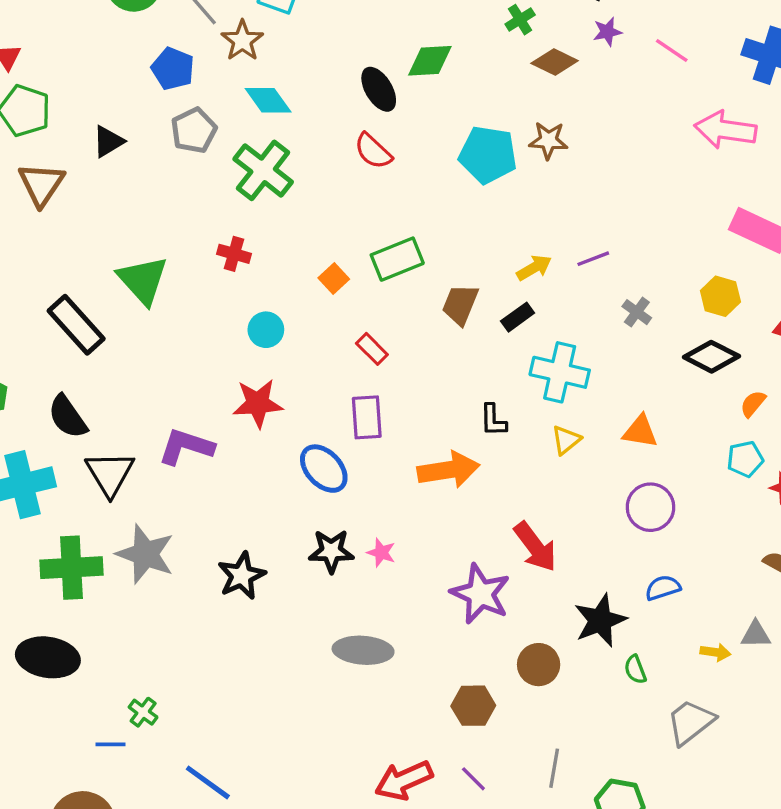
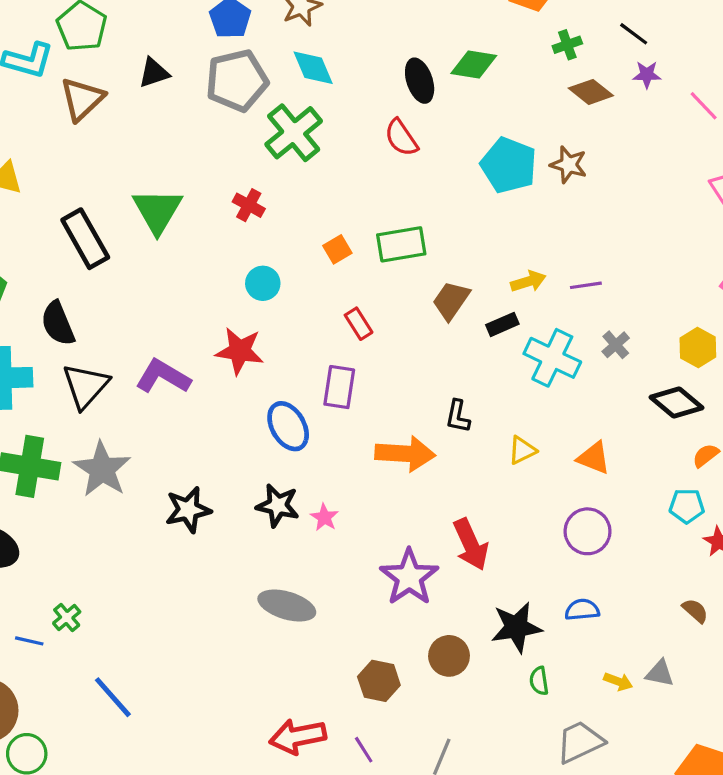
gray pentagon: (194, 130) -> (237, 80), size x1.4
cyan cross: (560, 372) -> (552, 358), moved

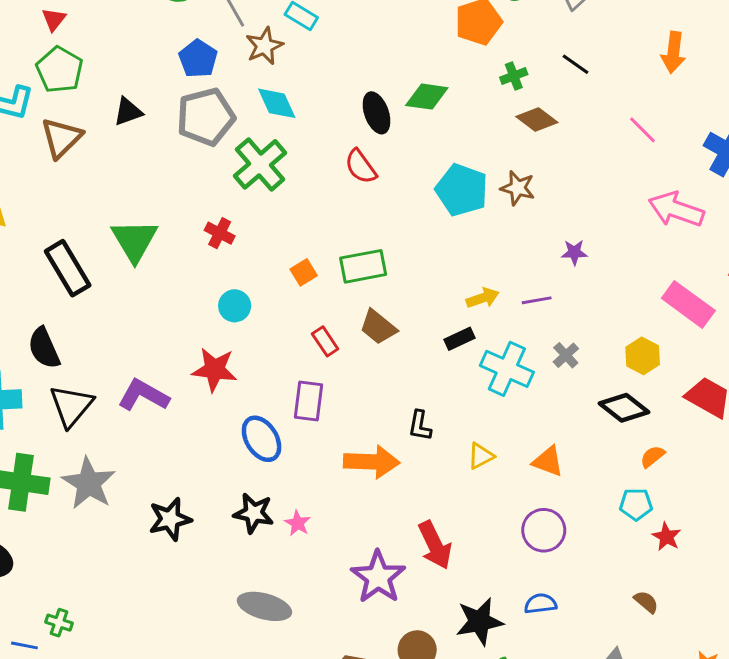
purple star: (647, 75) -> (574, 252), moved
brown trapezoid: (451, 300) -> (378, 327), moved, turned -84
green cross: (67, 617) -> (59, 623), turned -30

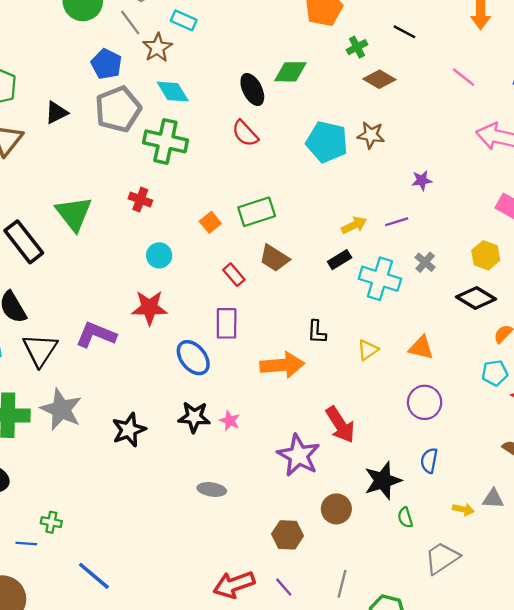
green cross: (260, 164) -> (165, 141), turned -30
blue semicircle: (540, 604) -> (429, 461), turned -65
gray ellipse: (264, 606) -> (212, 489), size x0.7

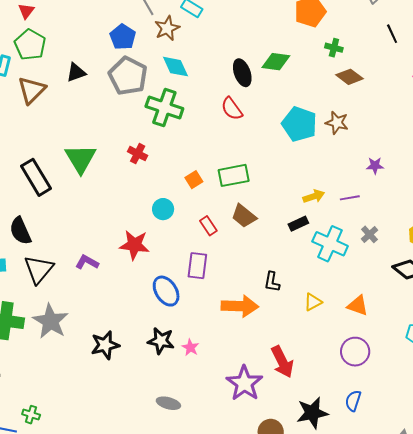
black line: (405, 32) -> (392, 34), moved, turned 30
green cross: (357, 47) -> (334, 48), turned 36
gray pentagon: (118, 109) -> (128, 76), turned -30
cyan circle: (159, 255) -> (163, 209), moved
purple L-shape: (96, 335) -> (87, 262), size x0.7

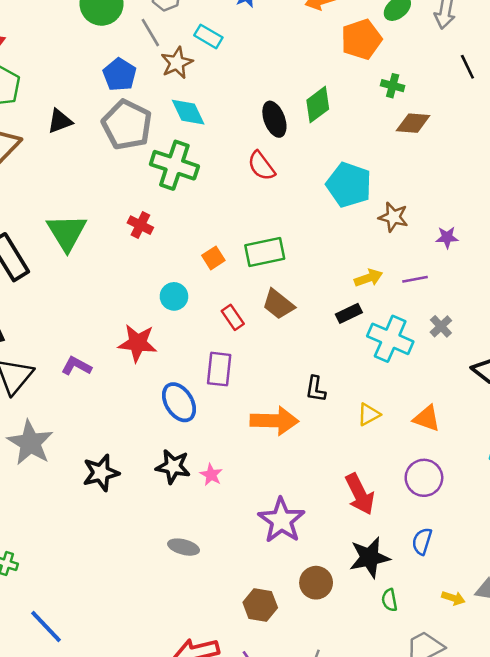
green diamond: (276, 62) -> (318, 105), turned -44
brown diamond: (350, 77) -> (413, 123), turned -32
brown star: (337, 123) -> (393, 217), moved
red arrow: (282, 362) -> (360, 494), moved

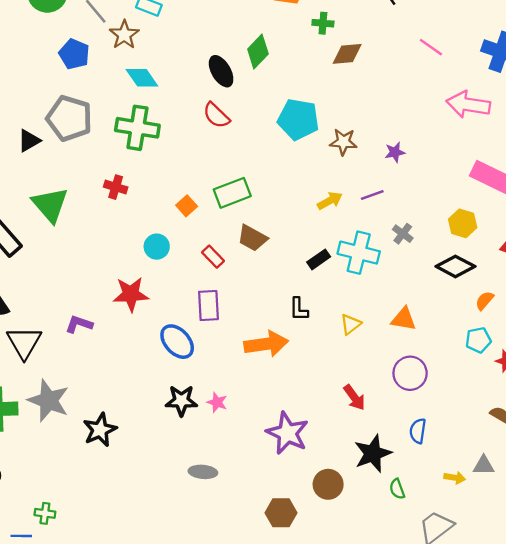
black triangle: (60, 121) -> (29, 141), moved
gray pentagon: (127, 125) -> (69, 118), moved
black rectangle: (349, 313) -> (319, 259), moved
black star: (101, 473) -> (100, 430), moved
red arrow: (360, 494) -> (354, 398), size x0.7

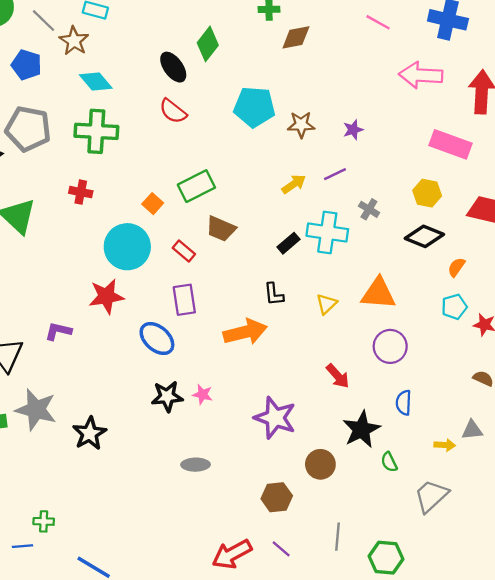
cyan circle: (157, 247) -> (127, 247), size x1.8
orange triangle: (404, 319) -> (378, 294), size x1.4

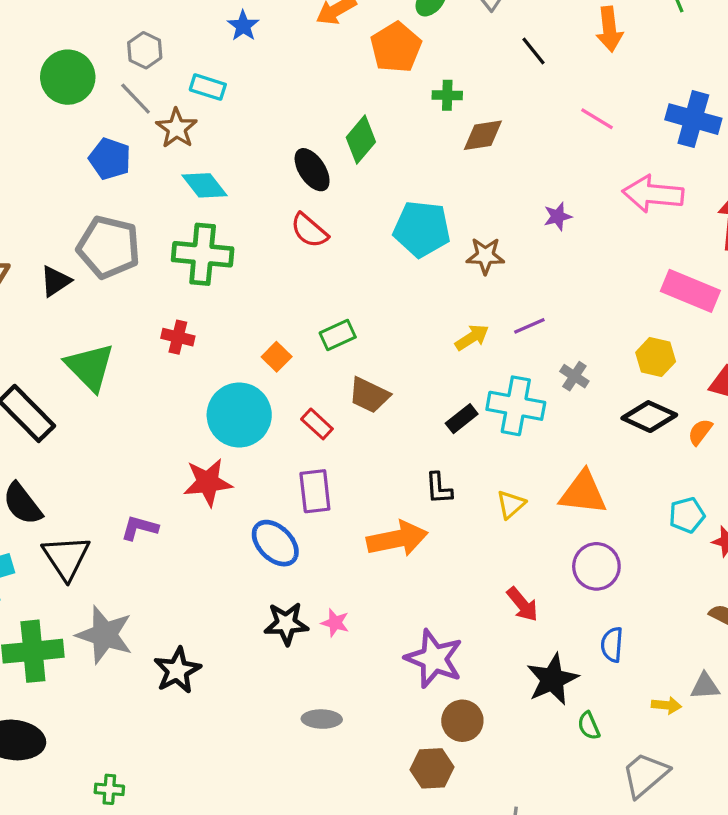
purple star: (353, 130) -> (558, 216), moved
green rectangle: (196, 186) -> (338, 335), size x0.7
orange semicircle: (456, 267) -> (700, 432), moved
brown circle: (320, 464) -> (462, 721), moved

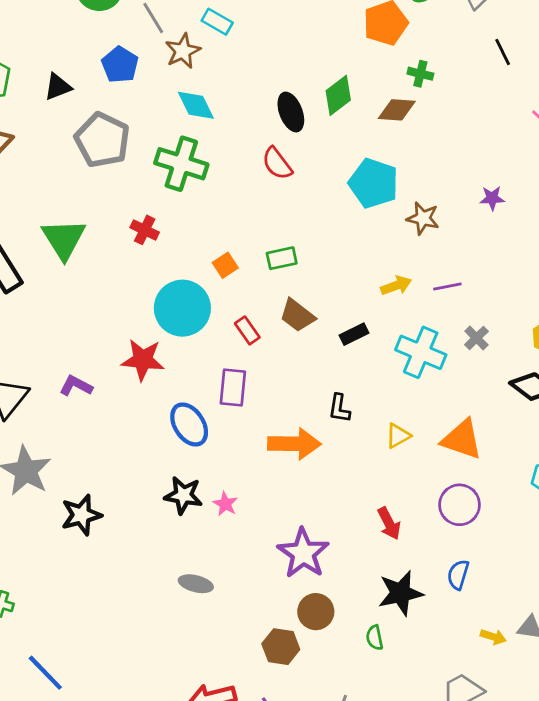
brown diamond: (483, 135) -> (397, 110), moved
black triangle: (55, 281) -> (58, 87), moved
black rectangle: (462, 419) -> (354, 334), moved
green semicircle: (589, 726) -> (375, 638), moved

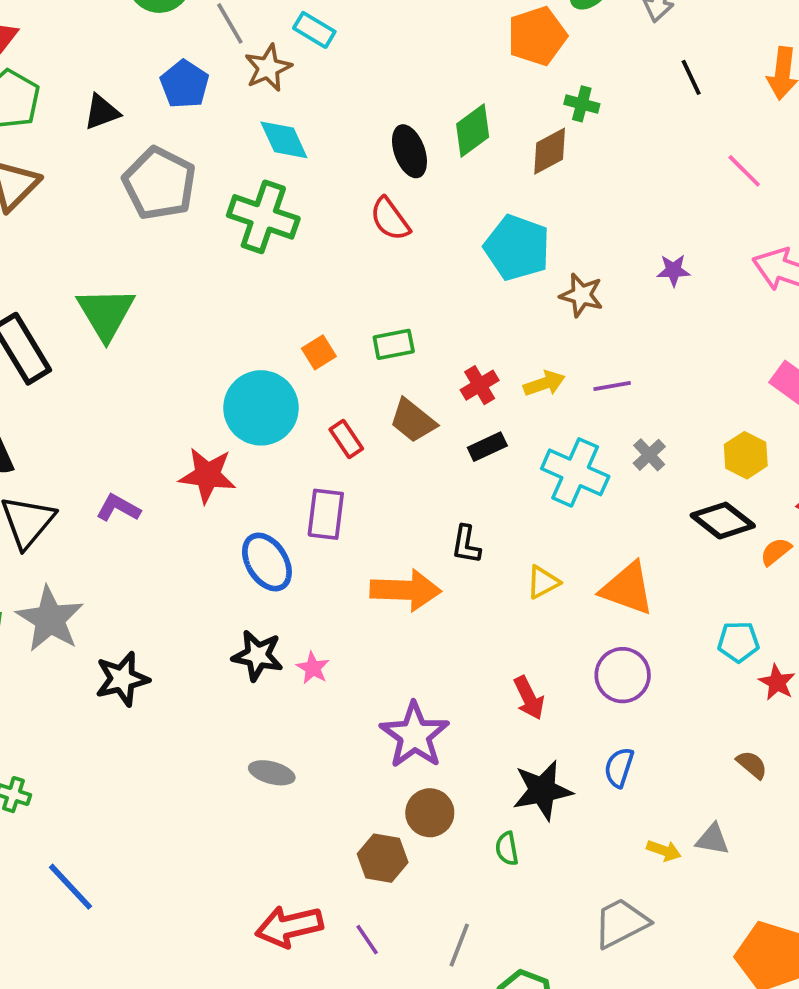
brown diamond: (397, 110) -> (550, 151), turned -33
red cross: (145, 230) -> (480, 385), moved, turned 32

